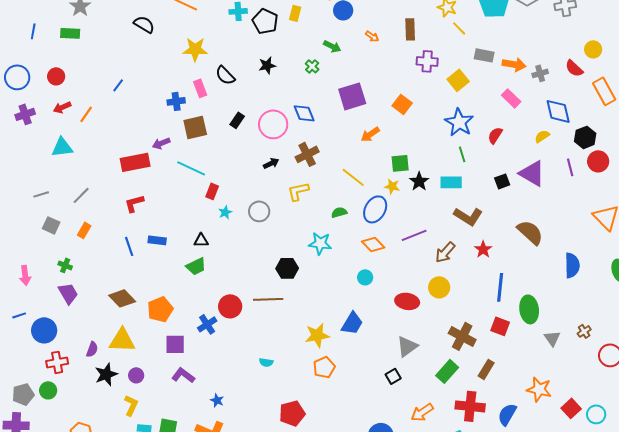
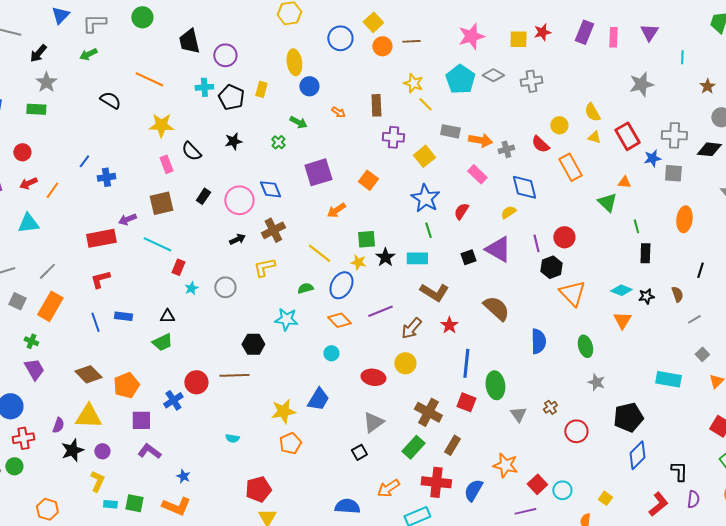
blue cross: (176, 101) -> (106, 177), moved
black hexagon: (585, 137) -> (551, 267), moved
orange rectangle: (84, 230) -> (50, 306), size x1.8

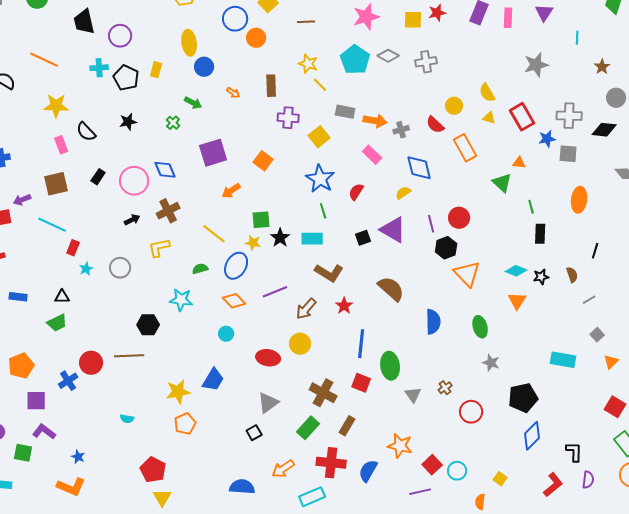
orange circle: (382, 46) -> (256, 38), moved
red pentagon: (258, 489) -> (153, 470), turned -30
green square: (134, 503) -> (23, 453), moved

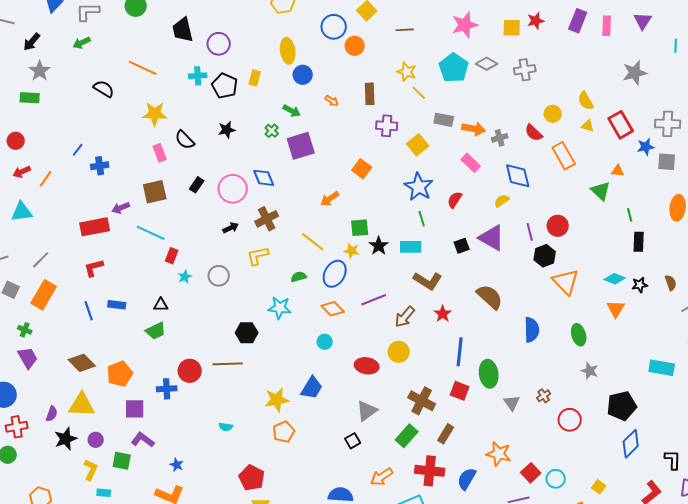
purple square: (213, 153) -> (301, 146), moved
blue cross: (68, 381) -> (167, 389), turned 30

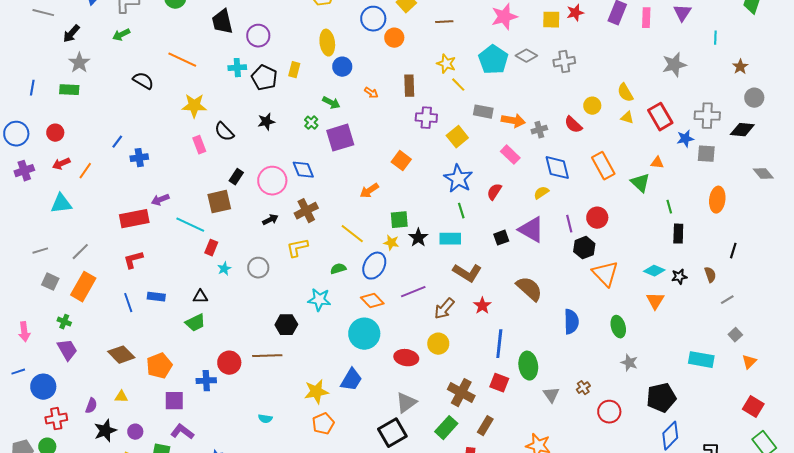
orange rectangle: (564, 156) -> (603, 166), moved
brown square: (155, 192) -> (219, 202), moved
cyan circle: (325, 342) -> (364, 334), size x2.0
yellow triangle: (82, 405) -> (121, 397), size x0.5
black square: (353, 441) -> (392, 433), size x1.8

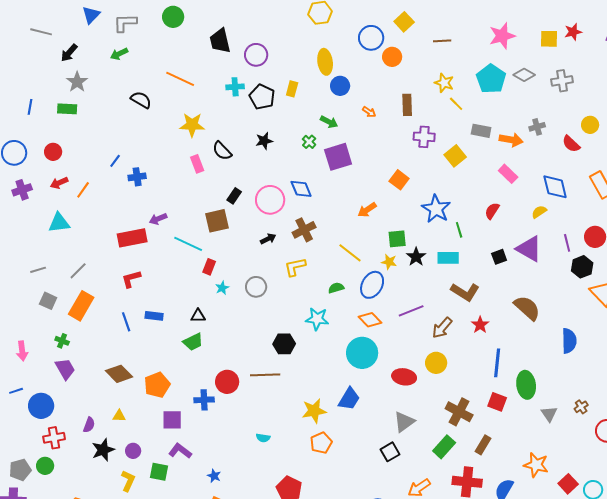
gray cross: (539, 130) -> (537, 127), moved
blue star: (458, 179) -> (436, 209), moved
black square: (392, 433) -> (390, 452), size x0.7

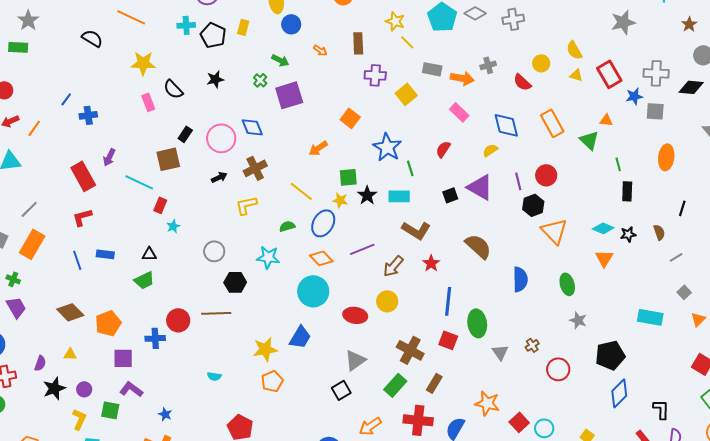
purple arrow: (158, 219) -> (109, 157), turned -42
red rectangle: (132, 238) -> (83, 176), turned 72
gray circle: (256, 287) -> (214, 251), moved

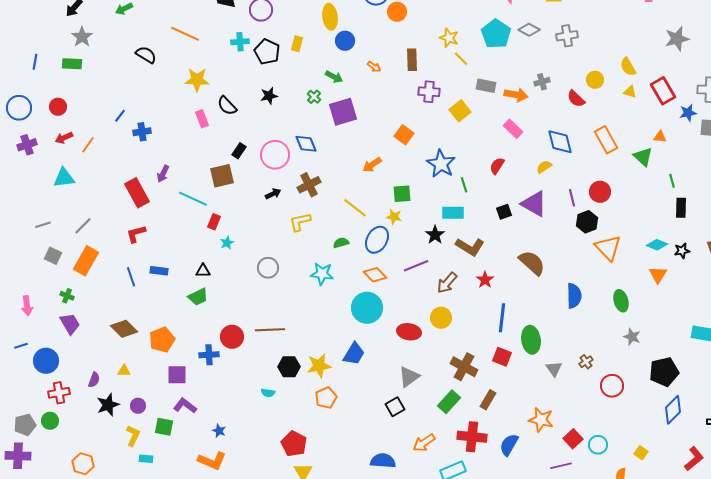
black star: (367, 195) -> (435, 235), moved
black hexagon: (235, 282) -> (289, 367), moved

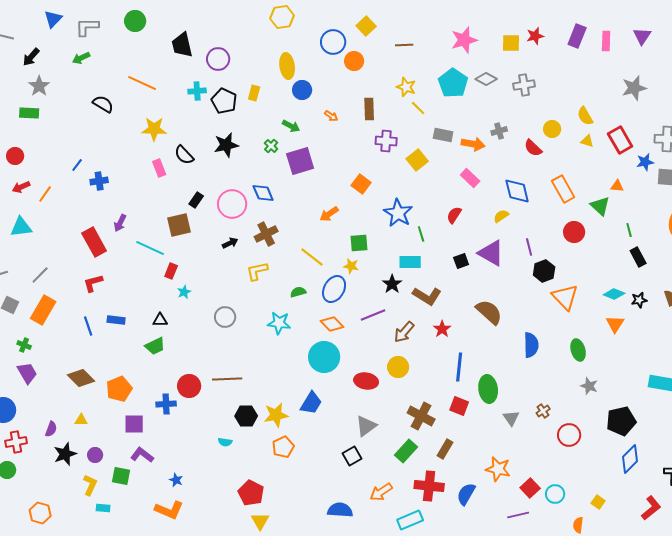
black star: (269, 96) -> (226, 145), size x1.4
red circle: (600, 192) -> (574, 232), moved
black rectangle: (681, 208) -> (638, 257), turned -30

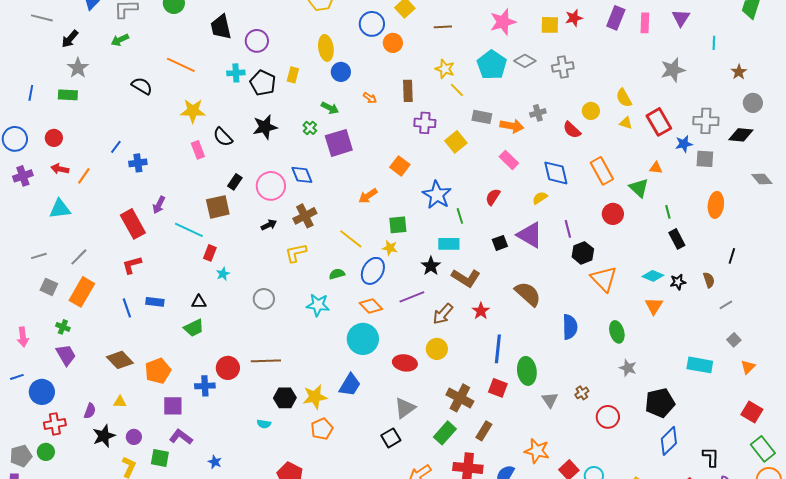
red arrow: (21, 187) -> (60, 169), turned 36

